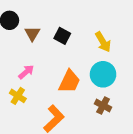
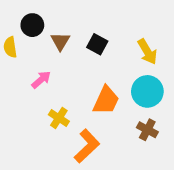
pink arrow: (26, 72) -> (41, 80), moved
yellow cross: (18, 96) -> (59, 118), moved

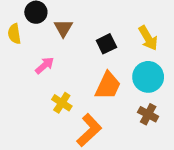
black square: (97, 44) -> (106, 44), moved, turned 36

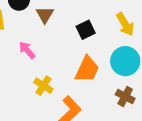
pink arrow: (45, 65) -> (27, 50), turned -90

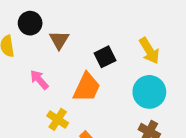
orange trapezoid: (87, 69) -> (87, 87), moved

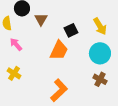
pink arrow: (39, 80) -> (16, 44), moved
yellow cross: (58, 119) -> (14, 73), moved

